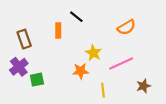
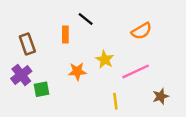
orange star: (81, 71) -> (77, 71), moved

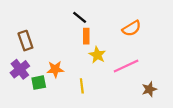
orange rectangle: (65, 34) -> (86, 36), moved
orange star: (77, 71) -> (55, 69), moved
yellow line: (115, 101) -> (82, 86), moved

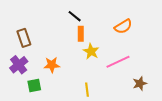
green square: (39, 83) -> (34, 86), moved
yellow line: (82, 86) -> (87, 90), moved

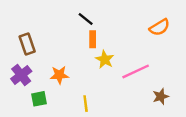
orange semicircle: (123, 27) -> (160, 27), moved
yellow line: (87, 90) -> (86, 104), moved

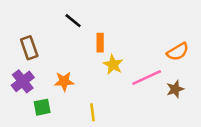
black line: (86, 19) -> (73, 21), moved
orange semicircle: (160, 27) -> (178, 52), moved
brown star: (161, 96) -> (175, 89), moved

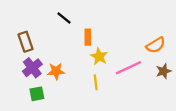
purple cross: (23, 81) -> (32, 68), moved
brown star: (175, 89) -> (164, 71), moved
yellow line: (92, 112) -> (96, 82), moved

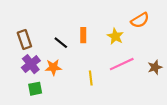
black line: (64, 18) -> (61, 43), moved
orange semicircle: (156, 45) -> (140, 20), moved
yellow star: (99, 56) -> (115, 36), moved

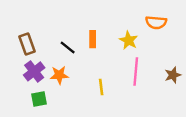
orange semicircle: (140, 20) -> (156, 22), turned 36
pink line: (122, 64) -> (136, 71), turned -60

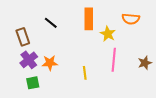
orange rectangle: (93, 39) -> (89, 19), moved, size x1.5
black line: (68, 48) -> (51, 23), moved

